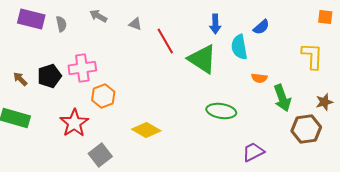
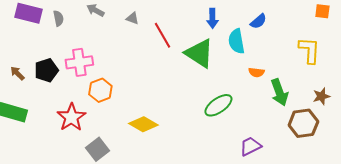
green ellipse: (221, 111) -> (218, 105), turned -44

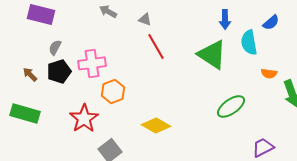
gray semicircle: (58, 18) -> (55, 47), moved, turned -140
red line: (162, 35) -> (156, 46), moved

